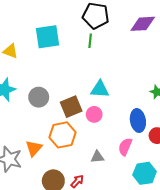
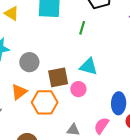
green line: (90, 41) -> (82, 28), moved
orange triangle: (34, 148) -> (19, 92), moved

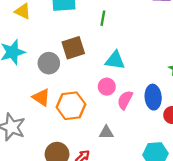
brown square: (58, 77) -> (73, 48), moved
orange triangle: (19, 92) -> (41, 97), turned -42
pink semicircle: (101, 126) -> (125, 100), moved

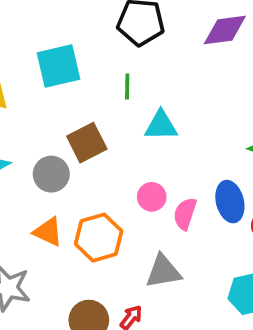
cyan triangle: (115, 60) -> (161, 126), moved
gray triangle: (106, 132) -> (163, 271), size x1.5

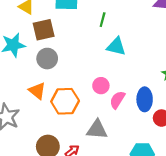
brown square: (87, 143) -> (44, 30), moved

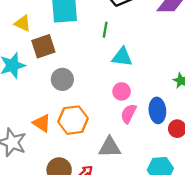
gray circle: (47, 59) -> (62, 79), moved
pink circle: (101, 86) -> (122, 91), moved
orange triangle: (37, 91) -> (42, 123), moved

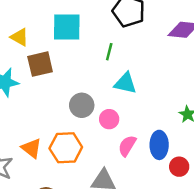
gray circle: (62, 79) -> (82, 105), moved
pink circle: (122, 91) -> (109, 119), moved

